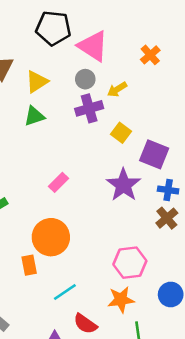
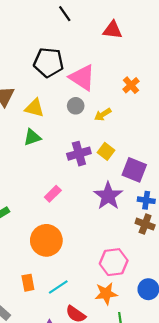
yellow triangle: (37, 82) -> (34, 108), turned 48
purple cross: (89, 108) -> (79, 154), moved
brown cross: (167, 218) -> (145, 224), turned -30
orange rectangle: (29, 265) -> (28, 283), moved

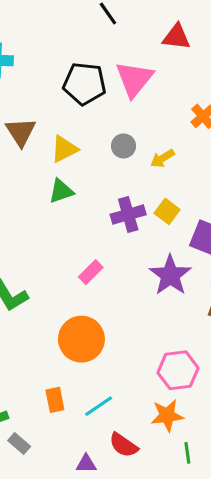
pink triangle: (82, 78) -> (134, 79), moved, turned 36
yellow triangle: (34, 108) -> (64, 149), turned -42

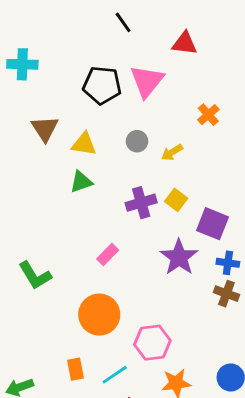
yellow triangle: (64, 149) -> (84, 144), turned 36
pink hexagon: (178, 370) -> (152, 343), moved

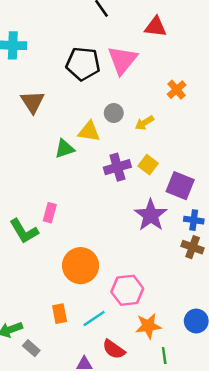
yellow triangle: (84, 144) -> (89, 131), moved
pink rectangle: (108, 254) -> (50, 213), moved, turned -30

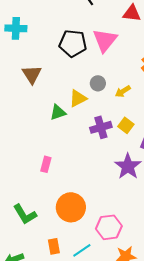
yellow triangle: (89, 131) -> (78, 98), turned -36
green L-shape: (24, 231) -> (25, 214), moved

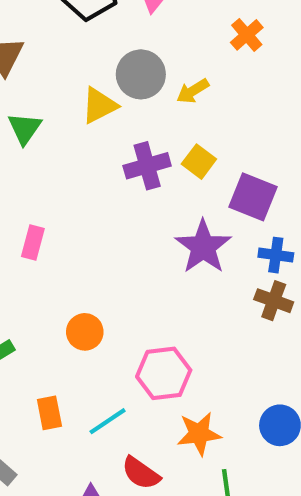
gray circle: (98, 83) -> (141, 74), size x1.5
green triangle: (58, 112) -> (25, 128), moved, turned -36
orange circle: (71, 207) -> (85, 332), size x0.6

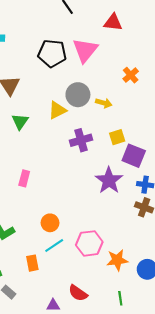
yellow arrow: (193, 91) -> (104, 103), turned -133
yellow square: (199, 162) -> (117, 137), moved, turned 35
cyan line: (108, 421) -> (54, 246), moved
orange star: (199, 434) -> (117, 260), moved

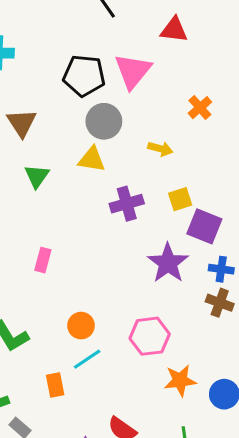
gray circle: (78, 95) -> (104, 121), moved
yellow triangle: (57, 110) -> (92, 159), turned 36
pink hexagon: (89, 243) -> (150, 336), moved

